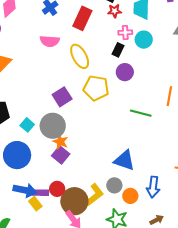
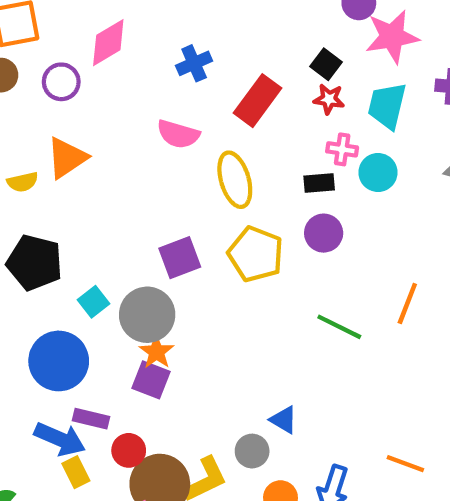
black rectangle: (118, 50) -> (319, 183), turned 48
purple square: (61, 155) -> (151, 380), turned -30
blue triangle: (124, 160) -> (284, 420), size x0.6
gray circle: (114, 185) -> (252, 451), moved
purple rectangle: (41, 193) -> (91, 419), moved

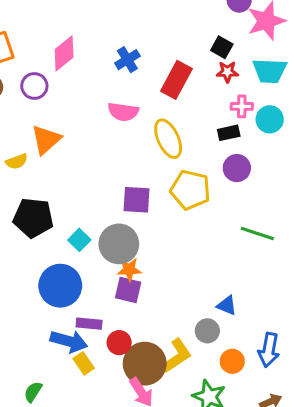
cyan trapezoid: (387, 106) -> (270, 71), turned -93
purple square: (180, 258) -> (136, 200), turned 32
orange star: (156, 352) -> (129, 270), turned -30

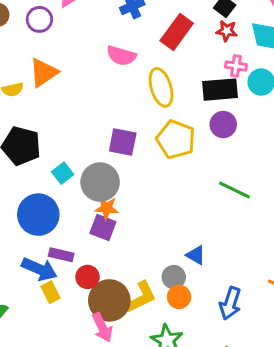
black rectangle: (229, 133) -> (220, 90), size x1.6
orange circle: (232, 361) -> (179, 297), moved

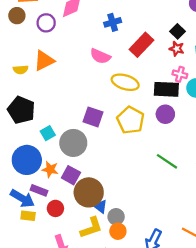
yellow ellipse: (161, 87) -> (125, 82), turned -64
orange star: (107, 208) -> (50, 169), moved
blue triangle: (196, 255) -> (100, 206), moved
yellow rectangle: (51, 292) -> (28, 216), turned -64
brown circle: (109, 300) -> (89, 192), moved

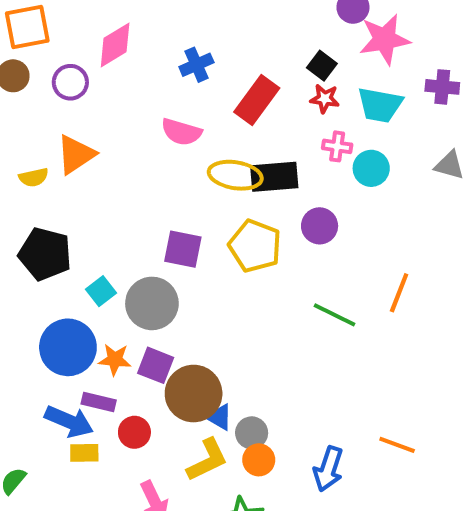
black rectangle: (166, 89) -> (274, 177), moved

